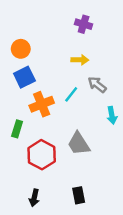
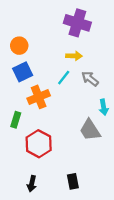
purple cross: (84, 24) -> (77, 23), size x1.6
cyan line: (71, 94) -> (64, 78), moved
gray trapezoid: (79, 144) -> (90, 130), moved

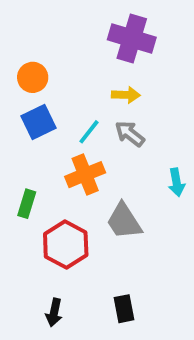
cyan line: (64, 78) -> (89, 132), moved
gray arrow: (90, 79) -> (130, 134), moved
orange cross: (39, 97) -> (85, 175), moved
gray trapezoid: (90, 130) -> (124, 221), moved

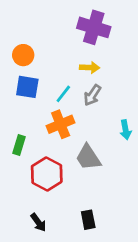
blue square: (38, 122) -> (27, 87), turned 35
gray arrow: (130, 134) -> (92, 95), turned -95
black arrow: (54, 313) -> (38, 222), turned -48

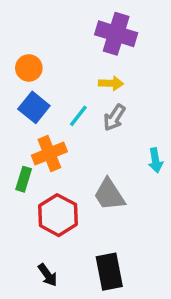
blue square: (27, 87) -> (34, 107), turned 30
orange cross: (61, 124) -> (49, 154), moved
black rectangle: (88, 220) -> (109, 272), size x1.5

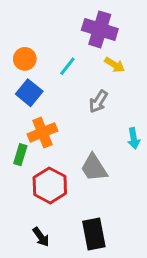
yellow arrow: (111, 83) -> (115, 65), moved, turned 30
cyan line: (78, 116) -> (67, 66), moved

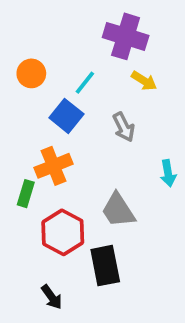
blue square: (29, 93) -> (66, 116), moved
gray arrow: (98, 102) -> (124, 127), turned -60
black rectangle: (94, 234) -> (105, 266), moved

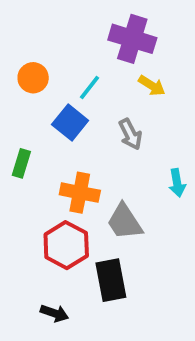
orange cross: (53, 166) -> (80, 193), moved, turned 33
green rectangle: (26, 194) -> (21, 163), moved
black arrow: (52, 297) -> (54, 313), turned -35

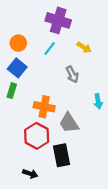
purple cross: (132, 39) -> (58, 20), moved
blue square: (70, 123) -> (17, 68), moved

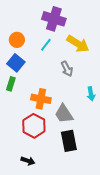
yellow arrow: (84, 47) -> (78, 44), size x1.6
black rectangle: (61, 155) -> (69, 141), moved

